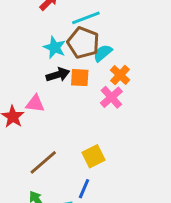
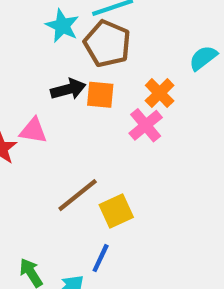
cyan star: (55, 47) -> (62, 26), moved
cyan semicircle: (103, 53) -> (203, 58), moved
brown line: (43, 162) -> (78, 195), moved

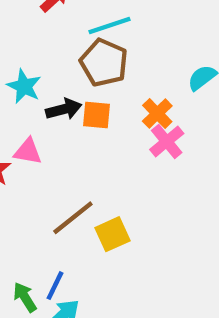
cyan star: (62, 26) -> (24, 86), moved
pink cross: (146, 125) -> (167, 142), moved
blue line: (101, 258) -> (55, 286), moved

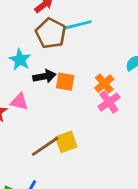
brown pentagon: (104, 63) -> (51, 33), moved
yellow square: (112, 234) -> (66, 142), moved

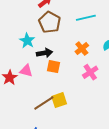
cyan line: (78, 25) -> (86, 18), moved
orange square: (65, 82) -> (53, 67), moved
orange cross: (104, 84) -> (82, 49), moved

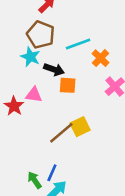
cyan line: (86, 18) -> (78, 44), moved
brown pentagon: (50, 22) -> (41, 35), moved
black arrow: (44, 53) -> (54, 70), turned 35

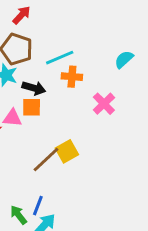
orange cross: (101, 58) -> (72, 77), moved, turned -36
orange square: (68, 85) -> (32, 107), moved

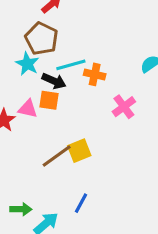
cyan line: (60, 58) -> (71, 65), moved
blue line: (38, 206) -> (81, 203), moved
green arrow: (19, 215) -> (21, 209), turned 120

